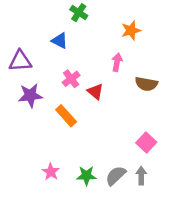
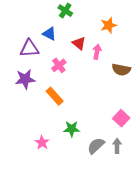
purple triangle: (20, 61) -> (29, 49), moved
red triangle: (95, 92) -> (79, 43), moved
green star: (86, 176) -> (72, 129), moved

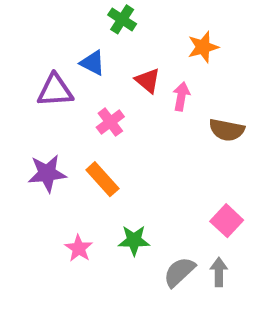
purple star: (25, 79) -> (47, 173), moved
pink star: (42, 143) -> (79, 248), moved

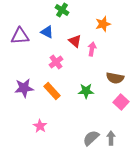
purple triangle: (55, 90) -> (20, 36), moved
brown semicircle: (227, 130) -> (115, 78), moved
pink square: (227, 221) -> (121, 102), moved
green star: (134, 240) -> (86, 91), moved

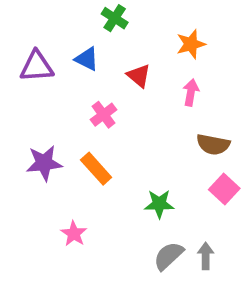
pink arrow: (92, 49) -> (191, 92), moved
green star: (86, 91) -> (159, 204), moved

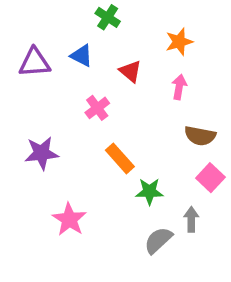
orange rectangle: (96, 169) -> (120, 158), moved
pink star: (74, 234) -> (69, 219), size x1.4
gray arrow: (206, 256) -> (191, 219), moved

